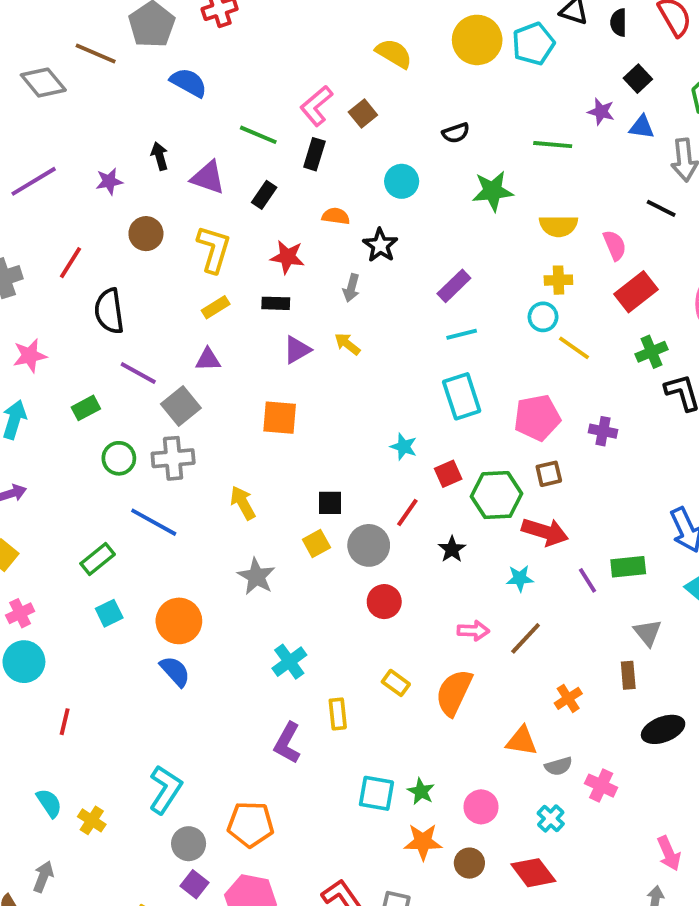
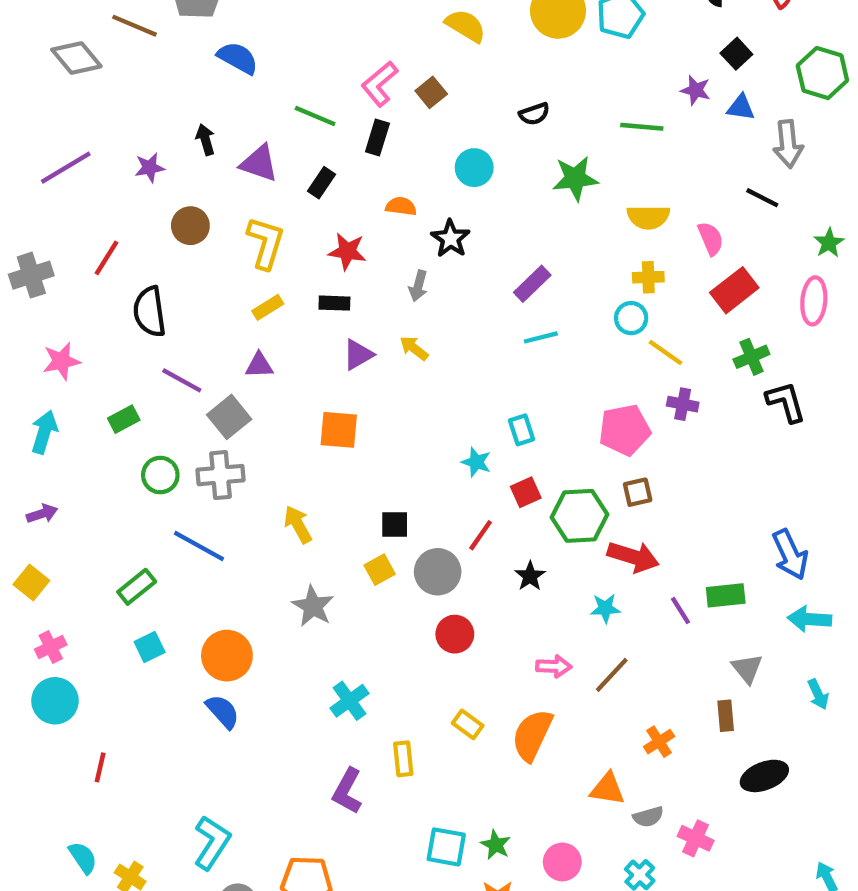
cyan rectangle: (462, 396) -> (521, 430), moved, size x0.6
purple cross: (603, 431) -> (683, 404), moved

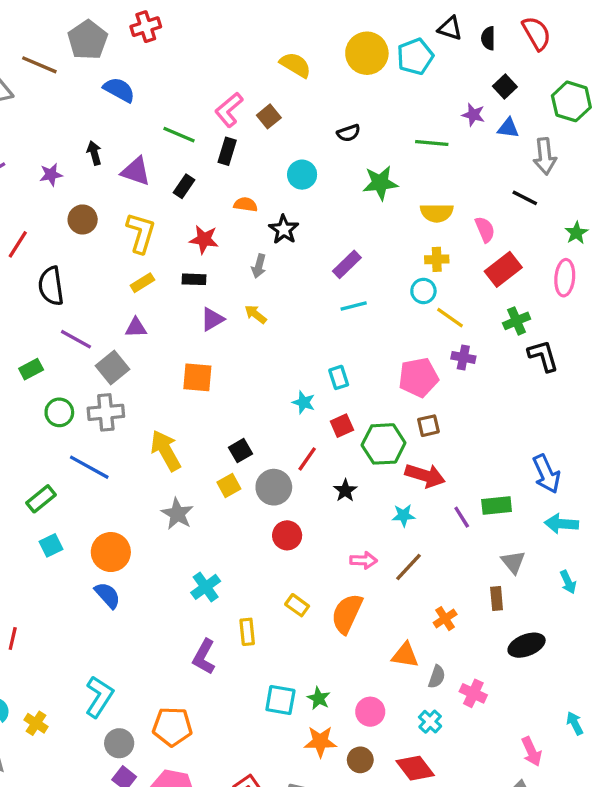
yellow arrow: (298, 524) -> (166, 451), size x1.4
black square: (395, 524) -> (241, 451), turned -30
gray semicircle: (648, 817) -> (437, 677), turned -55

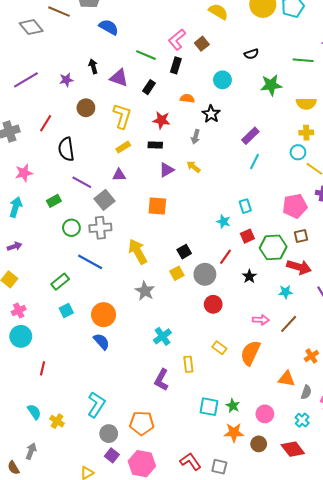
cyan line: (354, 306) -> (255, 162), turned -49

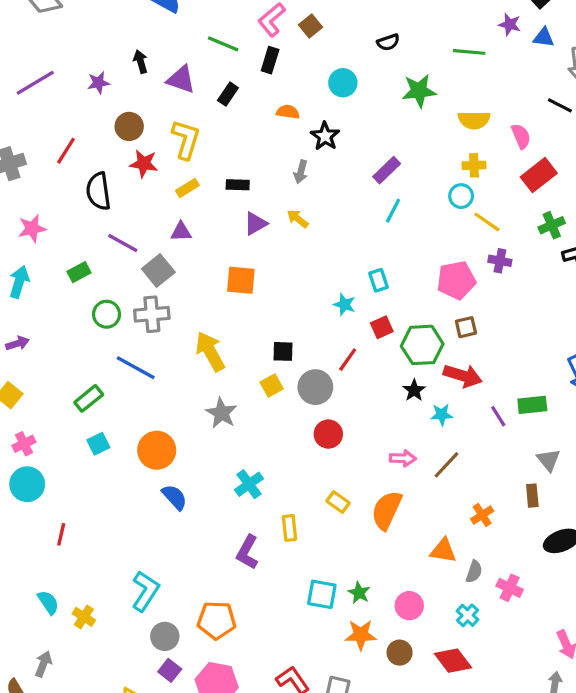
red star: (161, 120) -> (144, 164), moved
black square: (184, 252) -> (283, 351), turned 32
black star: (249, 276) -> (414, 390), moved
blue semicircle: (101, 342) -> (175, 497), moved

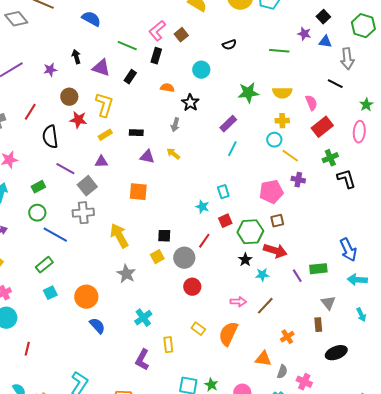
green star: (419, 91) -> (248, 93), moved
purple triangle: (255, 224) -> (147, 157), turned 42
green circle: (107, 314) -> (37, 213), moved
blue line: (136, 368) -> (55, 235), moved

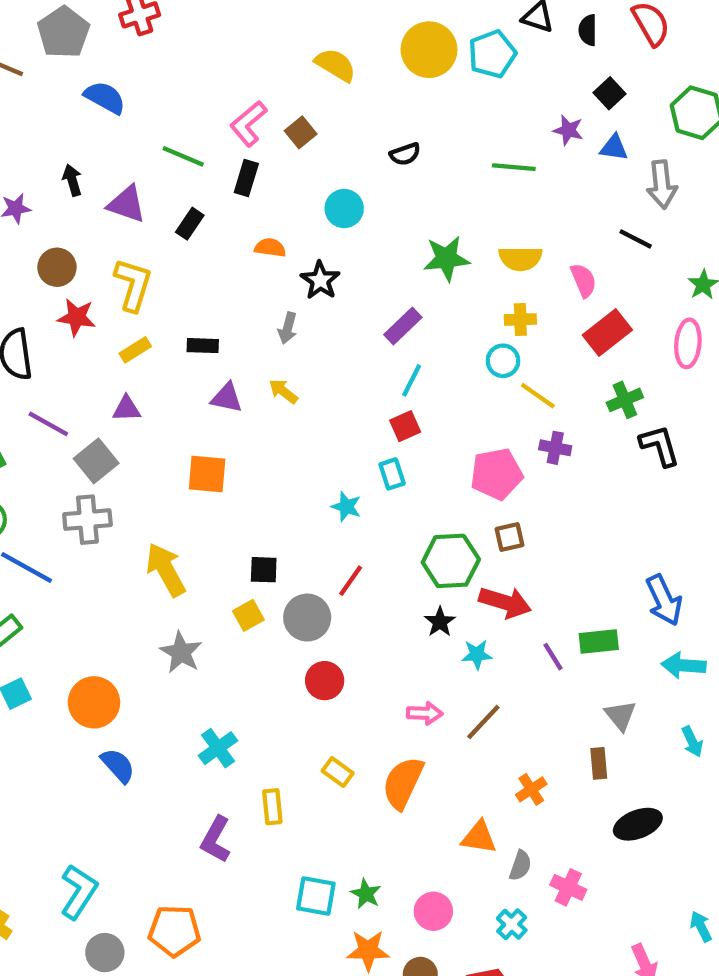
red square: (225, 221) -> (405, 426), moved

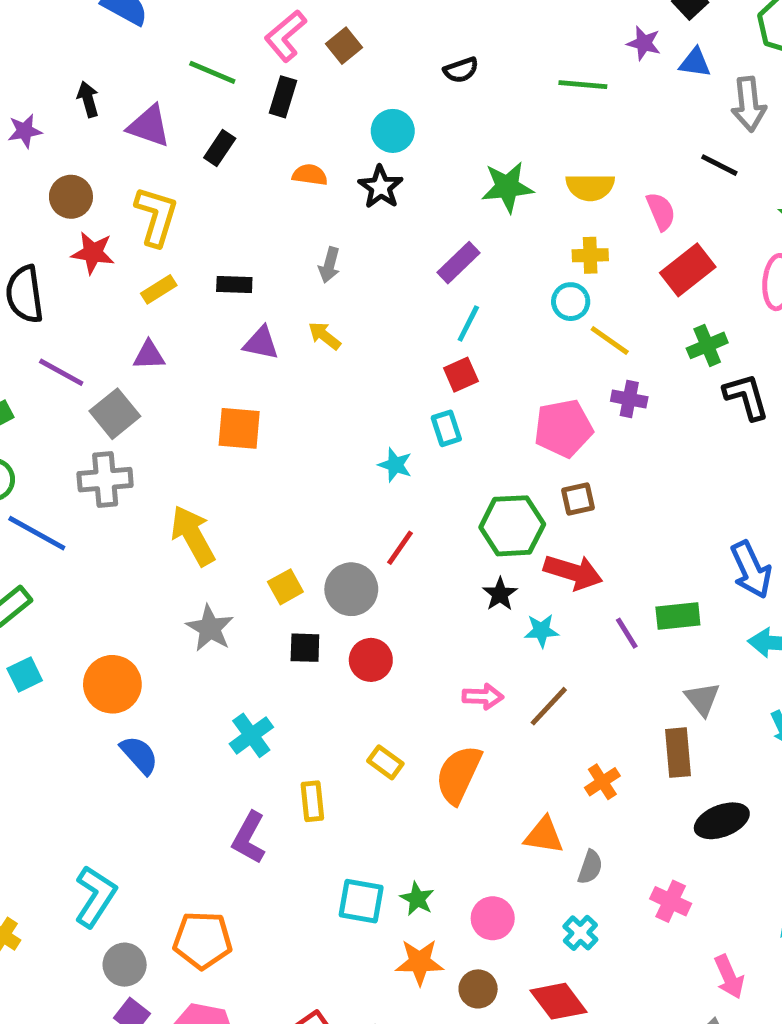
black star: (320, 280) -> (381, 187), moved
black square: (264, 570) -> (305, 648), moved
brown rectangle: (599, 763) -> (678, 753), size x1.4
pink cross: (568, 887) -> (671, 901), moved

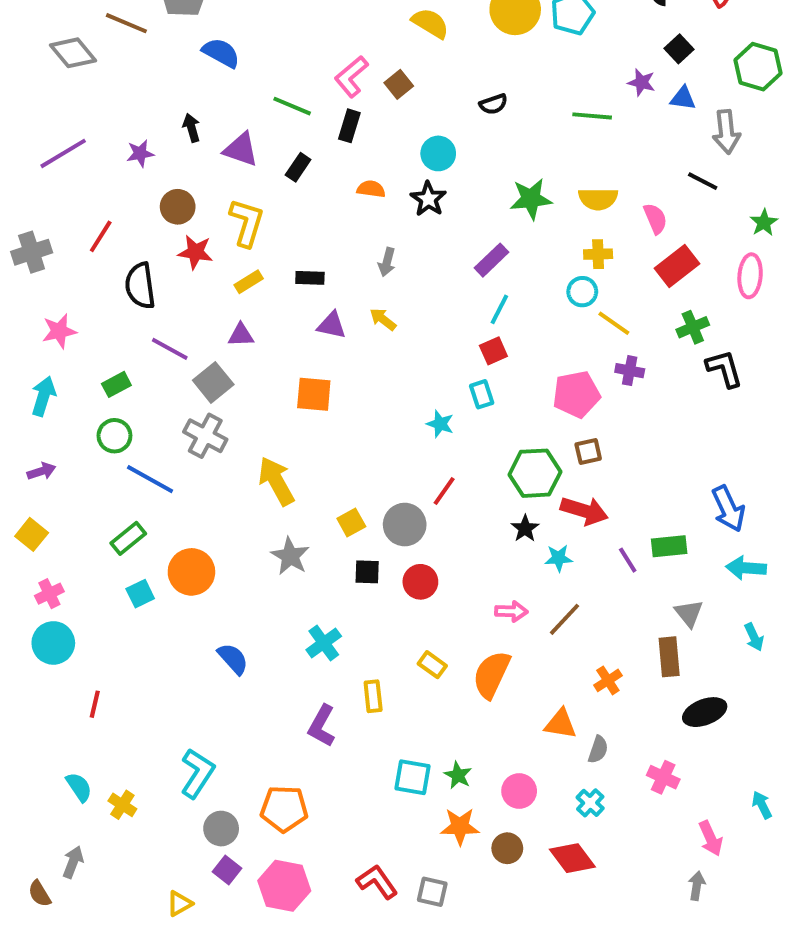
gray cross: (105, 480) -> (205, 436), turned 33
orange circle: (112, 684) -> (191, 572), moved

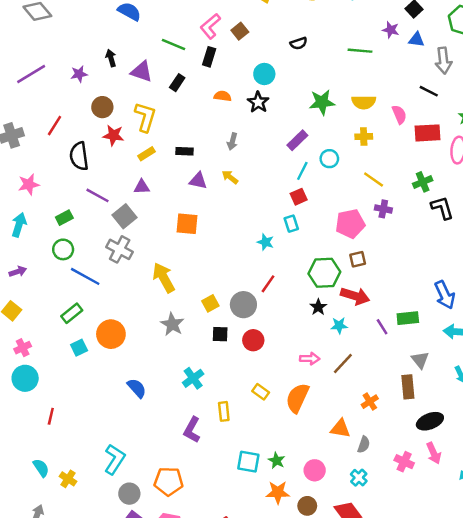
red rectangle: (677, 266) -> (427, 133), moved, turned 35
cyan circle: (582, 292) -> (329, 159), moved
pink arrow: (711, 838) -> (434, 453), moved

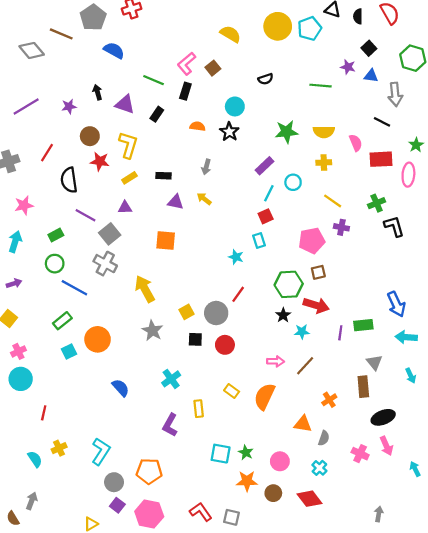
purple line: (382, 327) -> (340, 333), turned 40
yellow cross: (68, 479) -> (59, 448), moved, turned 32

